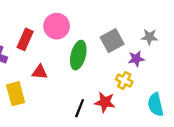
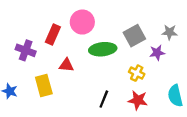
green ellipse: (78, 55) -> (103, 49), turned 70
yellow cross: (124, 80) -> (137, 73), moved
red star: (105, 102) -> (138, 100), moved

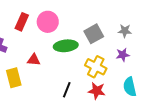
red rectangle: (53, 34) -> (22, 22), moved
purple star: (157, 53) -> (123, 55), moved
yellow cross: (137, 73) -> (96, 67), size x1.5

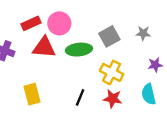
red rectangle: (22, 22) -> (31, 23), turned 42
purple star: (123, 55) -> (155, 65), moved
red triangle: (34, 60) -> (44, 47), moved, size x1.6
yellow rectangle: (14, 78) -> (32, 94), moved

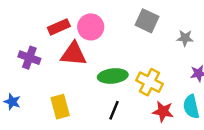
gray square: (109, 36) -> (147, 21), moved, turned -36
green ellipse: (79, 50) -> (113, 76), moved
red star: (113, 99) -> (163, 112), moved

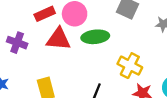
green ellipse: (113, 76) -> (95, 37), moved

